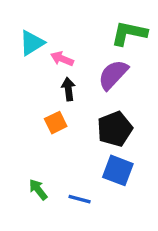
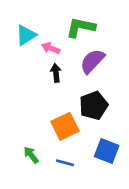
green L-shape: (129, 33) -> (81, 27), moved
orange square: (56, 123) -> (65, 126), moved, size x1.5
blue square: (118, 170) -> (107, 151), moved

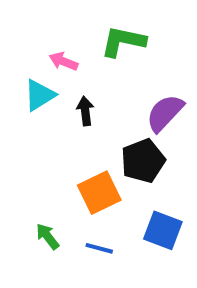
cyan triangle: (26, 35) -> (40, 95), moved
pink arrow: (51, 48) -> (63, 61), moved
purple semicircle: (92, 61) -> (165, 113), moved

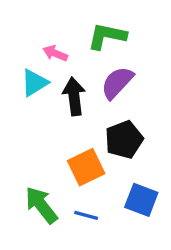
black arrow: (85, 111) -> (74, 96), size x1.5
purple semicircle: (165, 113) -> (117, 83), moved
green arrow: (48, 236) -> (41, 205), size x1.6

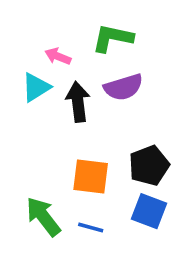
purple semicircle: (117, 83) -> (123, 87), turned -150
black pentagon: (124, 140) -> (149, 166), moved
orange square: (86, 167) -> (91, 177), turned 33

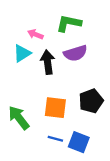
blue square: (149, 211) -> (79, 142), moved
green arrow: (43, 217) -> (19, 118), moved

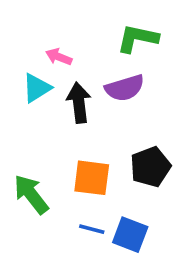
green L-shape: (69, 23) -> (138, 38), moved

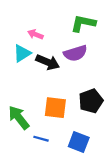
black arrow: (79, 103) -> (48, 62), turned 120
blue line: (92, 229) -> (41, 139), moved

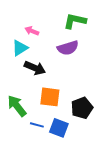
black arrow: (48, 62) -> (35, 68), moved
black pentagon: (91, 101) -> (82, 108), moved
blue square: (79, 142) -> (59, 128), moved

